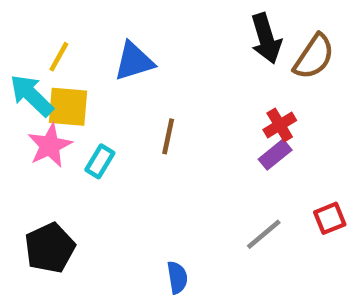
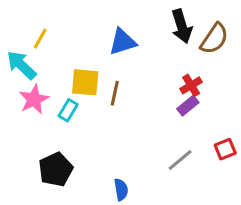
blue triangle: (134, 61) -> (123, 42), moved
yellow square: (68, 107) -> (85, 82), moved
black pentagon: (50, 248) -> (56, 169), moved

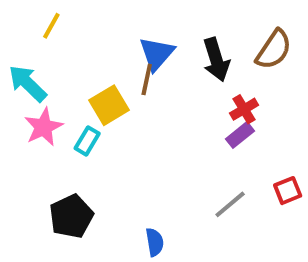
black arrow: (182, 26) -> (216, 60), moved
yellow line: (40, 39) -> (51, 26), moved
blue triangle: (123, 42) -> (157, 54), turned -32
yellow square: (85, 82) -> (109, 105), turned -36
brown line: (115, 93) -> (147, 79), moved

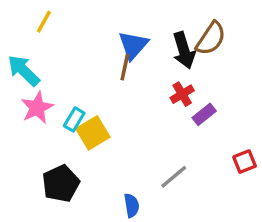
brown semicircle: (274, 50) -> (211, 38), moved
yellow square: (109, 105) -> (93, 133), moved
red cross: (244, 109) -> (182, 94), moved
gray line: (230, 204) -> (174, 177), moved

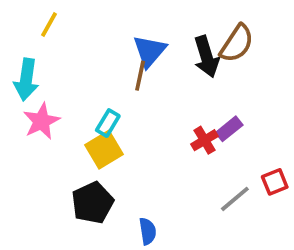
cyan arrow: (24, 71) -> (26, 79), turned -126
red cross: (182, 94) -> (205, 140), moved
cyan rectangle: (74, 119) -> (108, 123), moved
gray line: (174, 177) -> (235, 199), moved
black pentagon: (61, 184) -> (93, 203), moved

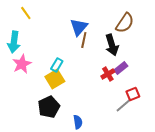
yellow line: (49, 24) -> (26, 13), turned -64
black arrow: (206, 57) -> (112, 45), moved
brown line: (140, 76) -> (84, 40), moved
red square: (275, 182) -> (133, 94), moved

